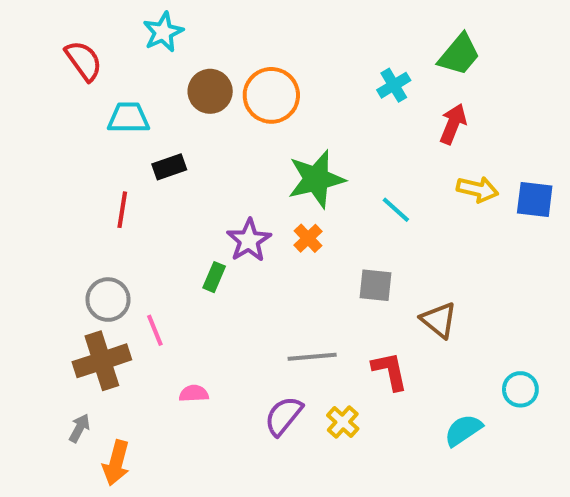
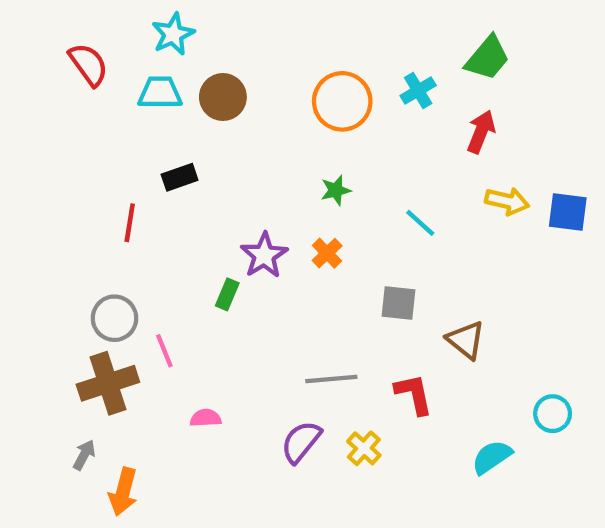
orange circle: (271, 95) -> (342, 101), moved
cyan trapezoid: (128, 118) -> (160, 93), moved
green star: (316, 179) -> (336, 190), size x0.5

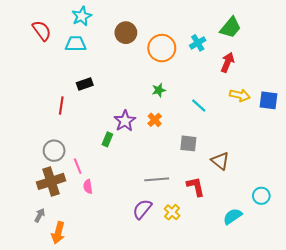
brown circle: (223, 97) -> (126, 33), moved
pink semicircle: (206, 418) -> (88, 187), moved, turned -96

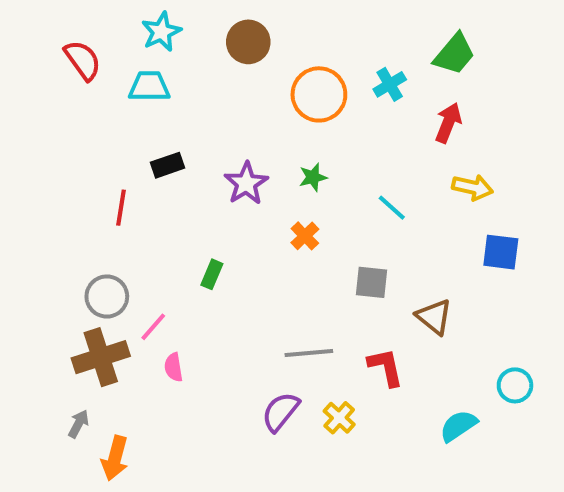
brown circle: (126, 33) -> (248, 42), moved
blue square: (268, 100) -> (501, 252), moved
purple star: (125, 121) -> (246, 183), moved
pink line: (78, 166) -> (153, 327), turned 63

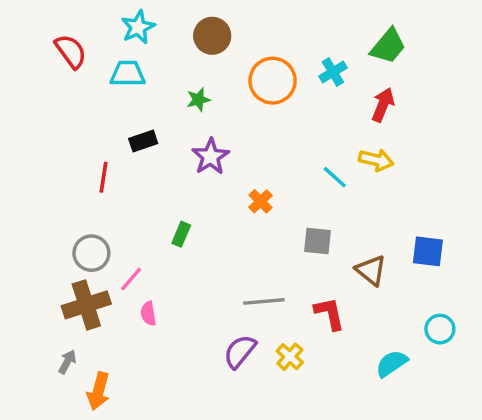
green star: (313, 177) -> (198, 100), moved
yellow arrow: (473, 187) -> (376, 160), moved
blue square: (501, 252) -> (428, 251), moved

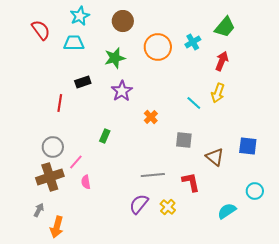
green star: (198, 100) -> (115, 58), size x1.5
yellow arrow: (376, 160) -> (218, 93), turned 96

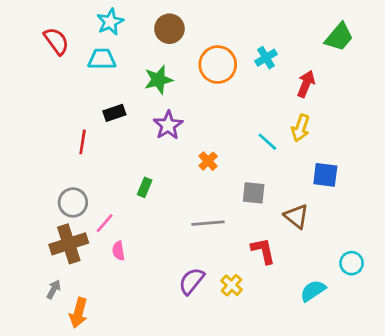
green trapezoid: (225, 27) -> (339, 37), moved
blue square: (248, 146) -> (325, 175), moved
gray line: (153, 175) -> (208, 223), moved

